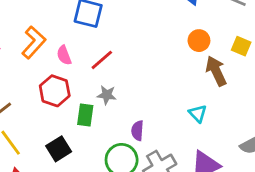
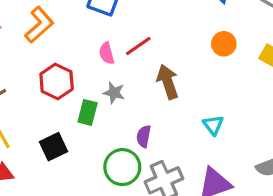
pink semicircle: (64, 55) -> (107, 53), moved
red line: (102, 60) -> (138, 46), moved
brown arrow: (216, 71) -> (168, 82), moved

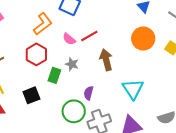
orange L-shape: (39, 25) -> (43, 24), moved
orange circle: (224, 44) -> (143, 39), size x1.5
pink semicircle: (107, 53) -> (69, 39), turned -40
cyan triangle: (213, 125) -> (133, 89), size x1.6

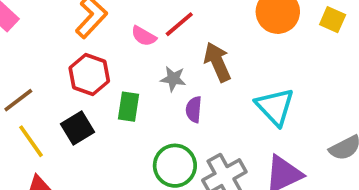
gray star: (72, 64) -> (173, 79), moved
purple semicircle: (89, 93) -> (194, 109), moved
black square: (31, 95) -> (77, 128), moved

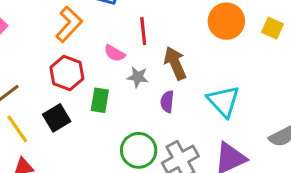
red line: (179, 24) -> (143, 31), turned -56
pink semicircle: (144, 36) -> (115, 53), moved
purple semicircle: (194, 109) -> (167, 102), moved

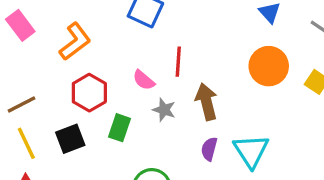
orange L-shape: (69, 24) -> (75, 42), moved
purple semicircle: (167, 102) -> (209, 149), moved

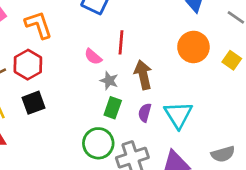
orange L-shape: (75, 42) -> (39, 25), turned -72
red hexagon: (89, 93) -> (28, 65), moved
green rectangle: (120, 128) -> (113, 108), moved

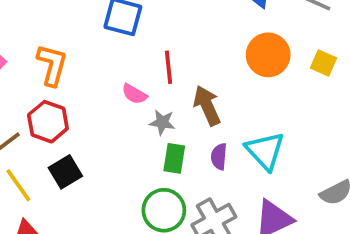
orange L-shape: (39, 25) -> (52, 65), turned 44

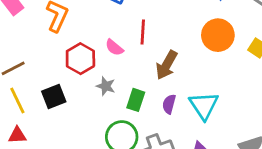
brown arrow: (207, 106) -> (166, 65), turned -136
red hexagon: (48, 122) -> (80, 59), moved
gray star: (162, 122) -> (106, 86), moved

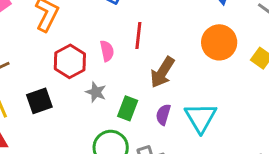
pink semicircle: (114, 47) -> (107, 51), turned -144

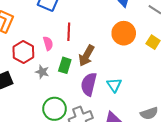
green rectangle: (128, 108) -> (65, 65), moved
purple semicircle: (163, 115) -> (89, 84), size x1.6
cyan triangle: (201, 118) -> (114, 85), size x0.7

